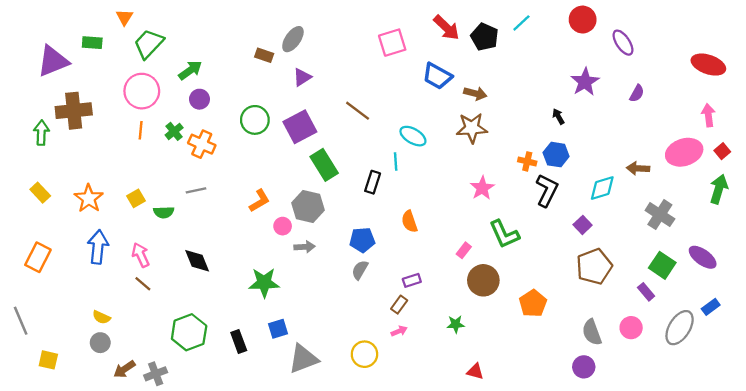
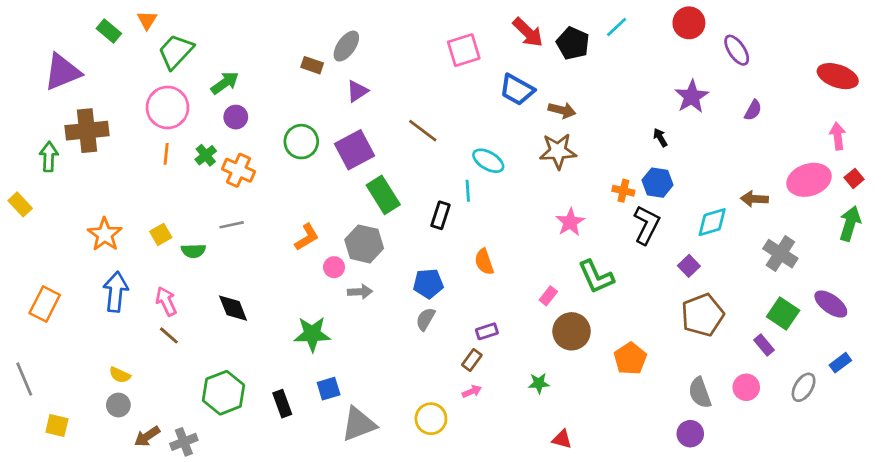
green rectangle: (92, 43) -> (109, 31), moved, turned 36
yellow rectangle: (40, 193) -> (20, 204), moved
gray ellipse: (680, 328) -> (804, 387), size x0.7

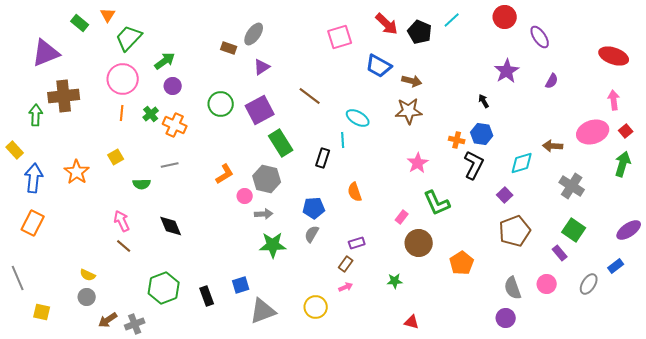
yellow square: (161, 234) -> (116, 157), moved
blue arrow: (116, 292) -> (34, 178), moved
purple ellipse: (831, 304) -> (629, 230), moved, turned -70
green star: (312, 334) -> (273, 245), moved

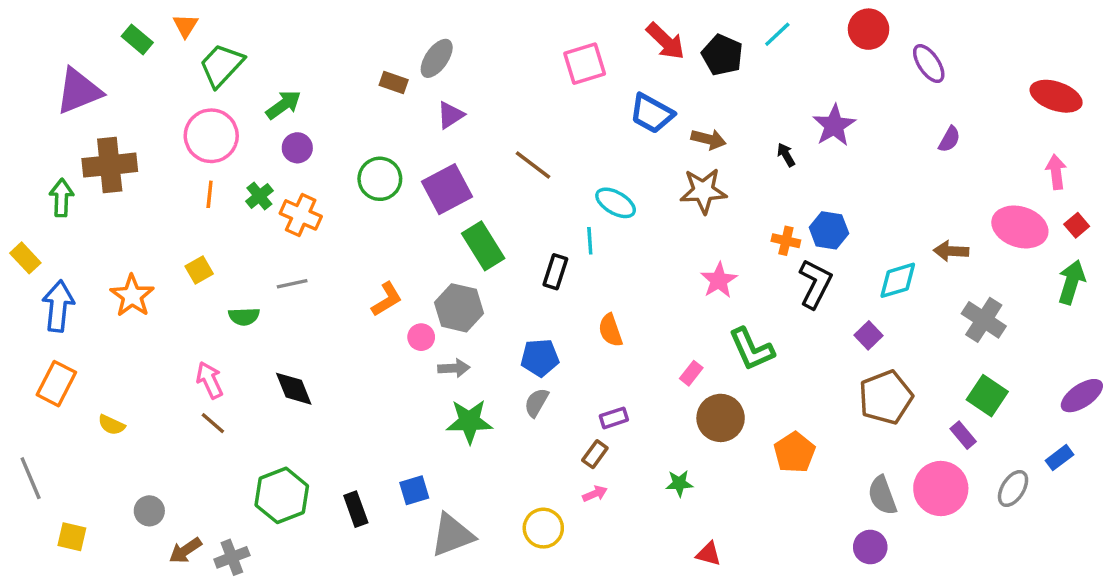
purple star: (507, 71) -> (834, 125), moved
black arrow: (484, 101) -> (786, 155), moved
pink ellipse: (593, 132) -> (1020, 227), turned 36
yellow semicircle: (88, 275) -> (111, 425), moved
pink circle: (547, 284) -> (941, 489), size x1.6

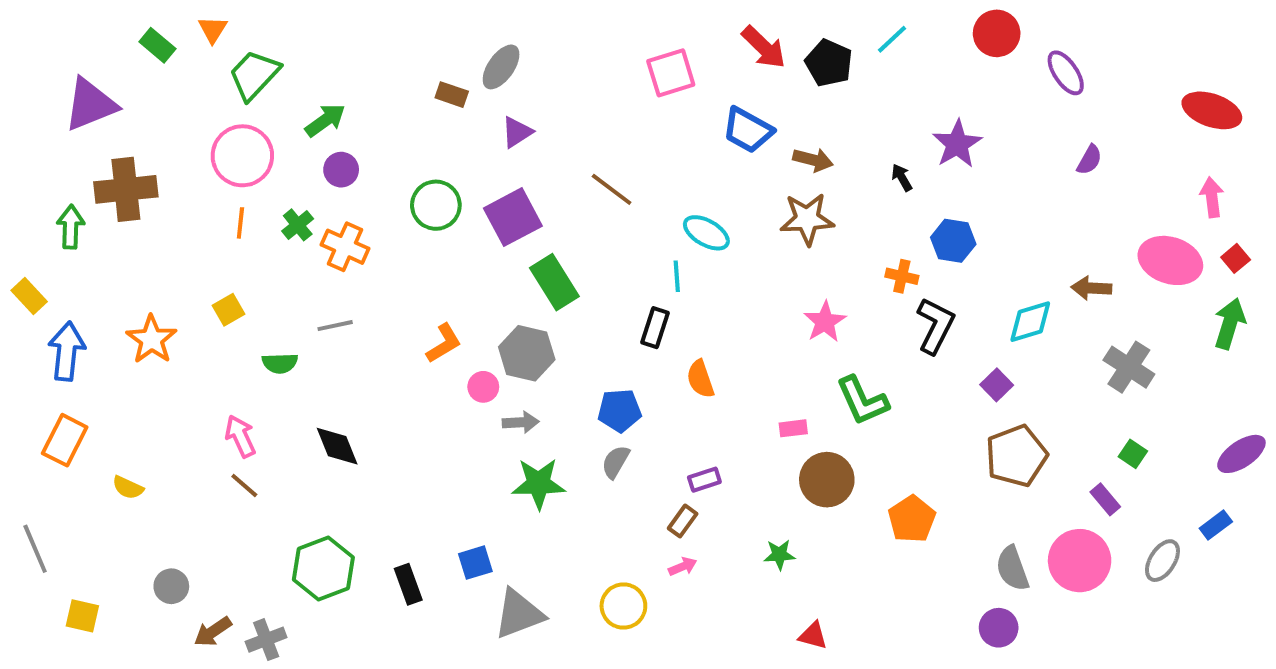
blue hexagon: (829, 230) -> (953, 241), moved
black rectangle: (555, 272) -> (655, 328), moved
pink rectangle: (691, 373) -> (793, 428), turned 45
green square: (987, 396) -> (1133, 454), size x0.6

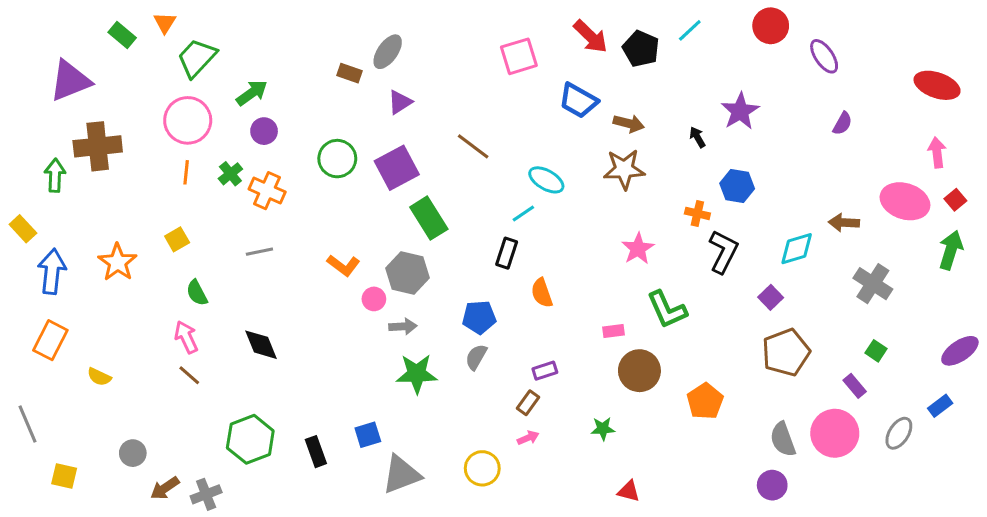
cyan line: (677, 276) -> (523, 213), turned 60
orange L-shape: (444, 343) -> (343, 265), turned 68
green semicircle: (280, 363) -> (197, 293), moved, turned 64

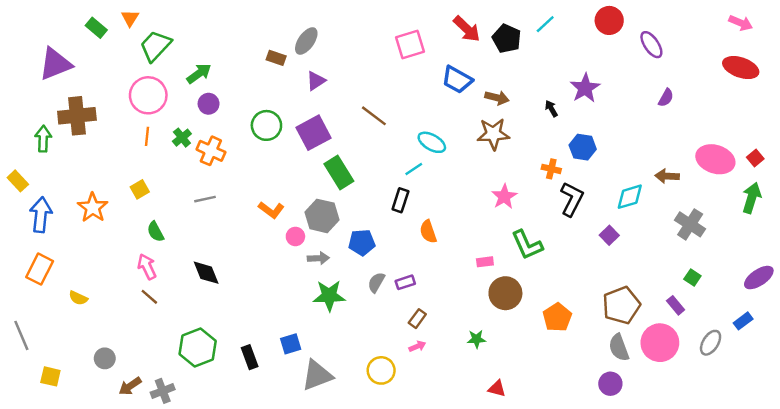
pink arrow: (937, 152) -> (741, 23), moved, turned 120
blue pentagon: (479, 317) -> (362, 243), moved
brown pentagon: (786, 352) -> (621, 305), moved
purple rectangle: (545, 371) -> (405, 282), moved

